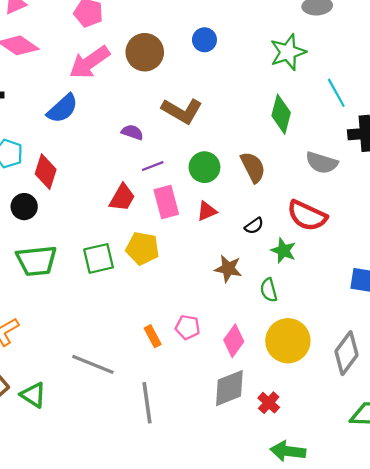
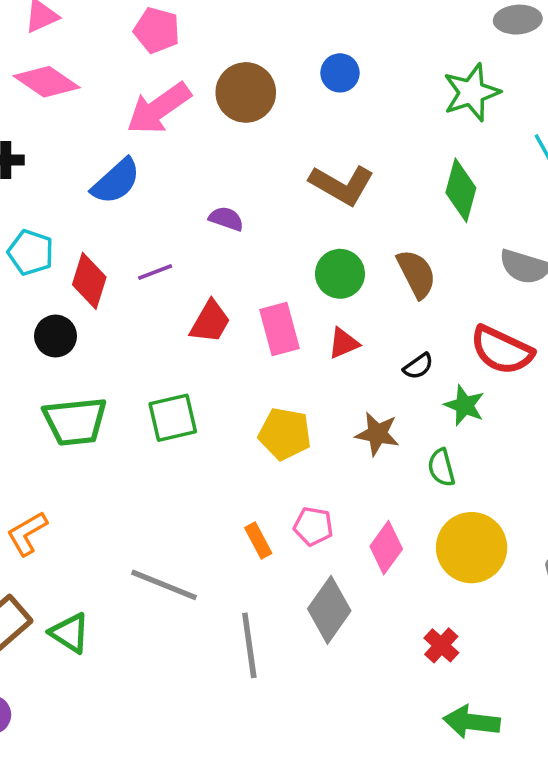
brown L-shape: (182, 111) -> (342, 185), moved
purple line: (153, 166) -> (155, 272), moved
yellow pentagon: (142, 248) -> (285, 434), moved
gray diamond: (229, 388) -> (329, 610), moved, turned -33

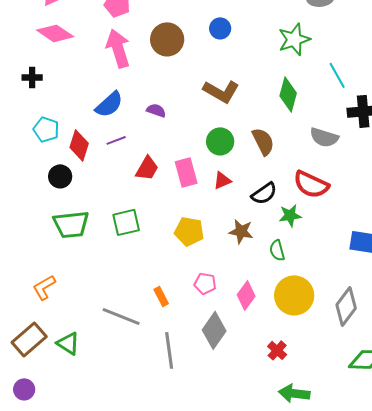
pink arrow: (159, 108) -> (118, 48), turned 108
blue semicircle: (116, 181) -> (109, 104), moved
black semicircle: (418, 366) -> (264, 193), size x1.5
green star: (464, 405) -> (290, 215), turned -30
orange rectangle: (258, 540) -> (161, 296), moved

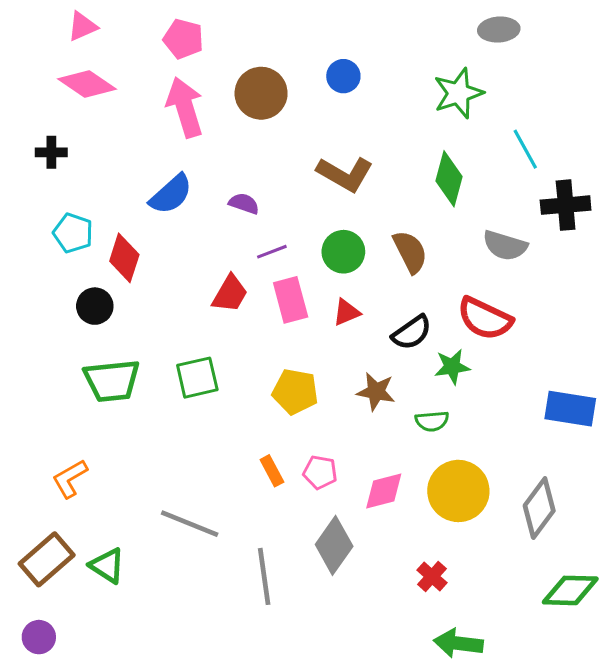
purple line: (116, 140) -> (272, 252), moved
green semicircle: (277, 250) -> (432, 421), turned -80
pink diamond: (246, 295) -> (384, 491), turned 40
orange rectangle: (161, 296) -> (272, 471), moved

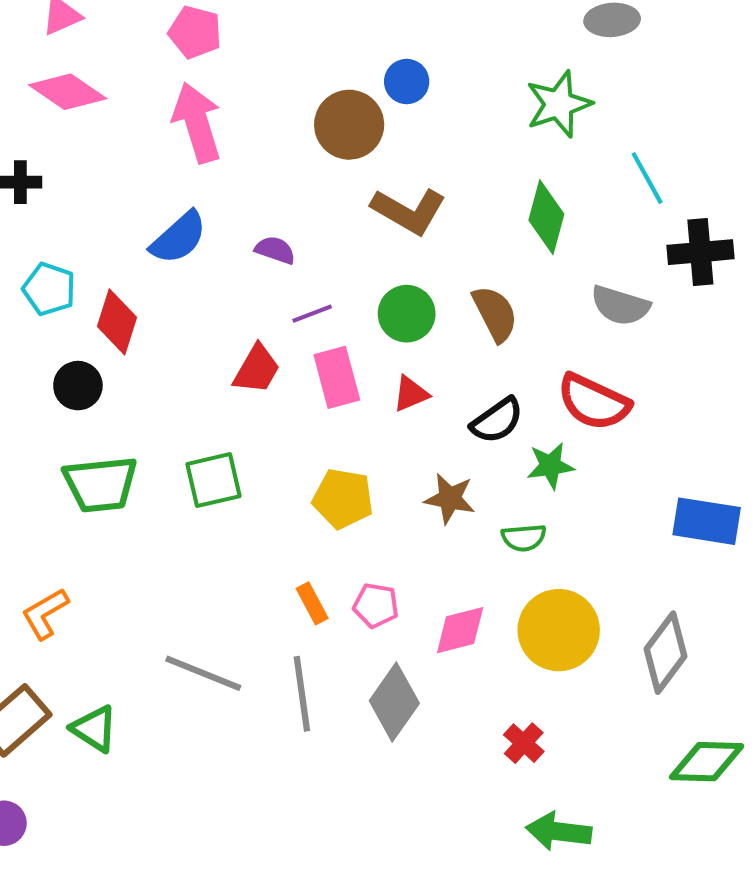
brown circle: (261, 93) -> (349, 125), moved
gray line: (264, 576) -> (302, 694), moved

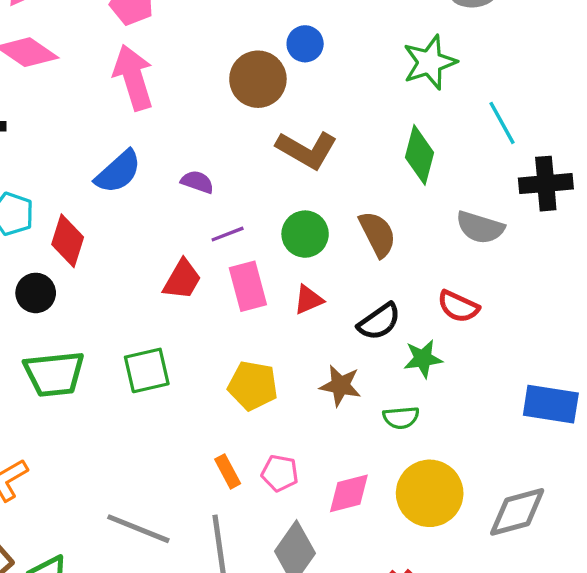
red semicircle: (594, 402) -> (458, 306), size x0.7
gray diamond: (666, 653) -> (517, 512), turned 38

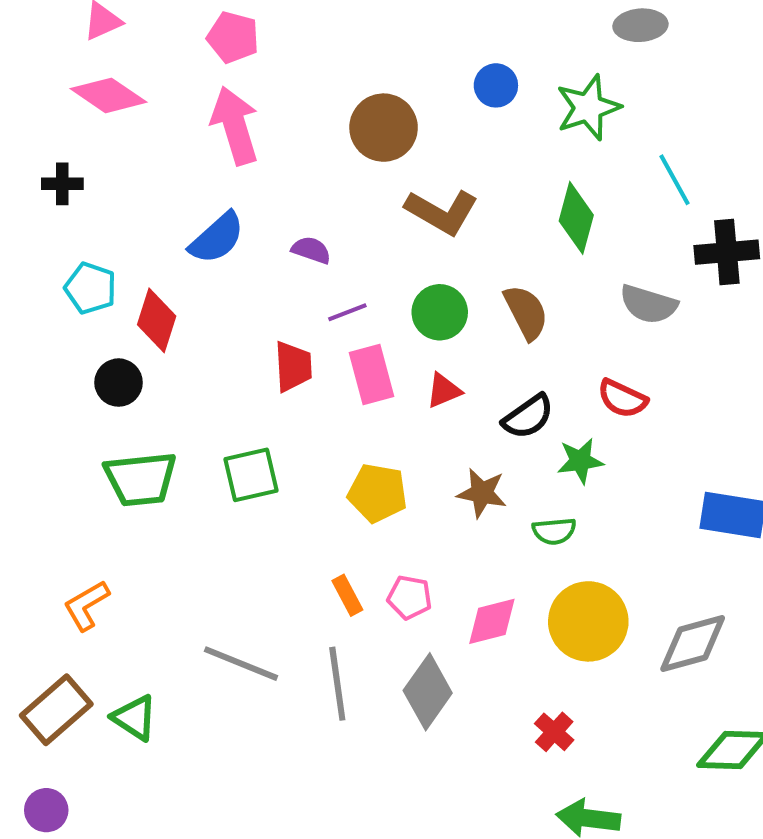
blue circle: (305, 44) -> (496, 85), moved
red trapezoid: (182, 280) -> (293, 366), turned -33

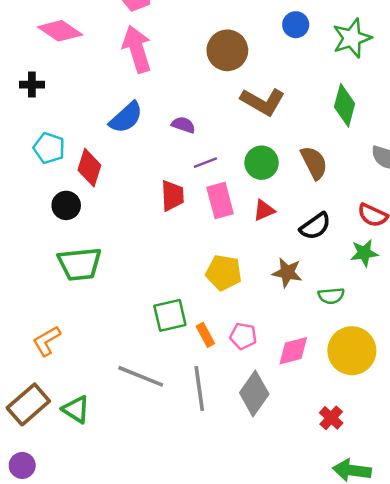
green star: (580, 461) -> (364, 253), moved
green square: (251, 475) -> (170, 315), moved

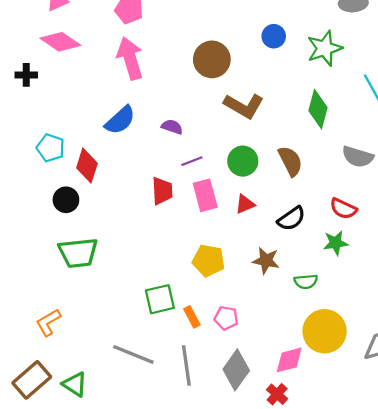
black cross: (32, 85) -> (26, 75), moved
pink diamond: (293, 351) -> (289, 360), moved
red cross: (331, 418) -> (277, 394), moved

